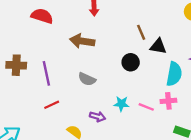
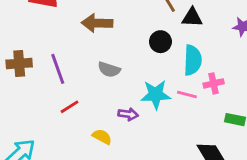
cyan semicircle: (174, 74) -> (193, 60), moved
cyan star: (121, 104) -> (156, 95), size x1.5

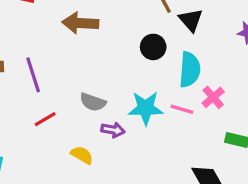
black triangle: (192, 18) -> (191, 20), turned 45
gray semicircle: (109, 70) -> (93, 102), moved
pink cross: (214, 83) -> (213, 97), turned -30

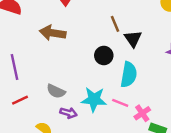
pink cross: (213, 97) -> (142, 113), moved

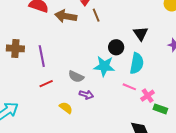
brown line: (115, 24) -> (96, 15), moved
brown arrow: (53, 33) -> (66, 16), moved
cyan star: (94, 99) -> (104, 66), moved

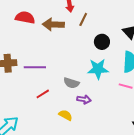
brown line: (96, 15) -> (83, 19), turned 56
black circle: (116, 47) -> (102, 42), moved
purple line: (42, 56) -> (35, 67), turned -70

